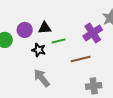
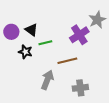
black triangle: (45, 28) -> (31, 30), turned 40
gray arrow: (42, 78) -> (47, 80), moved, turned 60

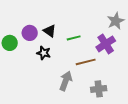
purple cross: (79, 35) -> (106, 44), moved
green line: (45, 43) -> (74, 38), moved

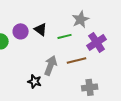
gray star: (116, 21) -> (81, 19), moved
black star: (44, 53) -> (35, 81), moved
gray arrow: (66, 81) -> (51, 65), moved

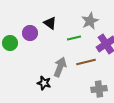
black triangle: (41, 29) -> (50, 23), moved

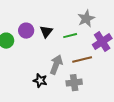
black triangle: (50, 23) -> (46, 32), moved, turned 32
gray cross: (99, 89) -> (74, 83), moved

